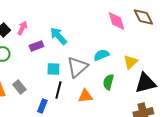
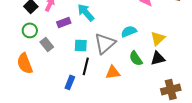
green semicircle: (108, 82) -> (136, 58), turned -49
black triangle: (145, 83) -> (158, 58), moved, size x0.7
gray rectangle: (19, 87) -> (47, 44), moved

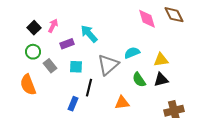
yellow triangle: (158, 38) -> (161, 60), turned 35
cyan square: (81, 45) -> (76, 67), moved
orange triangle: (113, 72) -> (122, 103), moved

